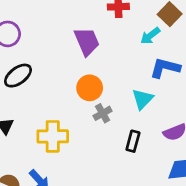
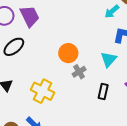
purple trapezoid: (87, 41) -> (30, 16), moved
yellow cross: (53, 136) -> (42, 91), turned 30

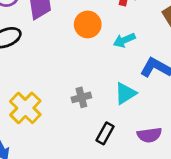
cyan arrow: (112, 11) -> (124, 40), moved
orange circle: (68, 53) -> (88, 24), moved

